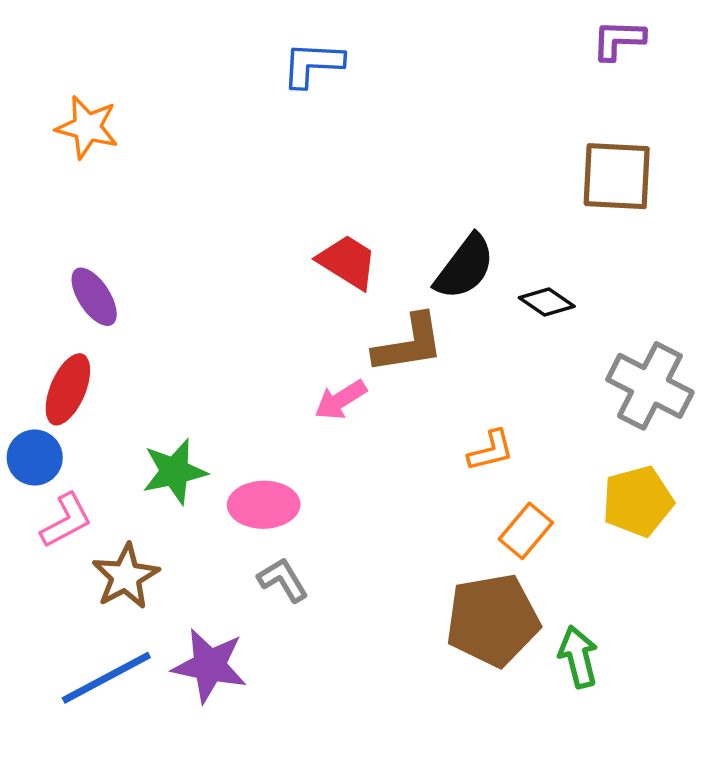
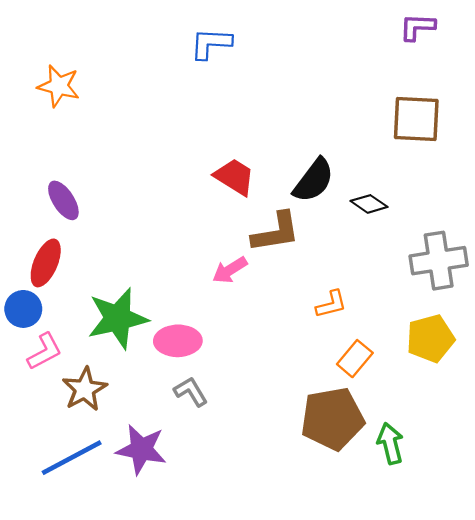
gray cross: (650, 386) -> (439, 261), turned -36
green star: (175, 472) -> (118, 318), size x1.4

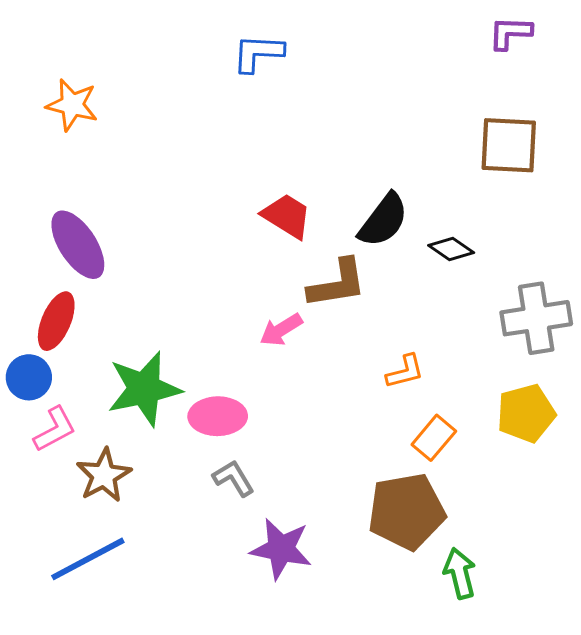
purple ellipse: (63, 200) -> (78, 245), size x1.4
green arrow: (390, 443) -> (460, 573), moved
purple star: (141, 449) -> (281, 549), moved

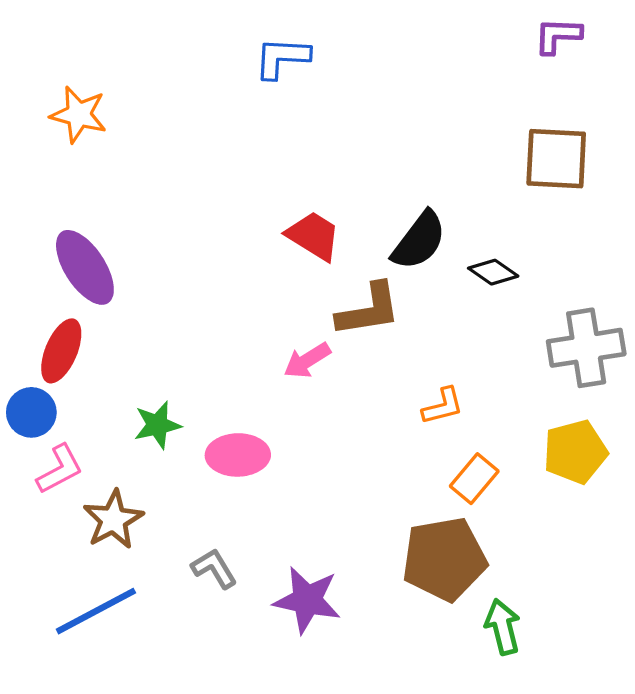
green star: (144, 389) -> (157, 425), size x0.6
gray L-shape: (233, 478) -> (214, 568), moved

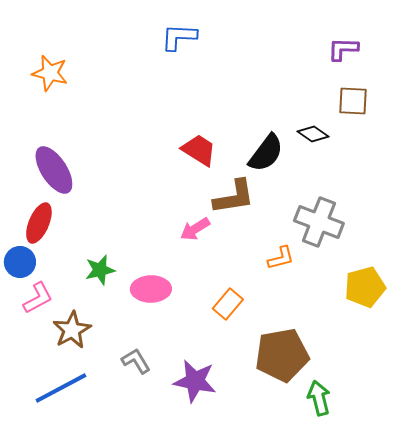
purple L-shape: (558, 36) -> (343, 49), moved
brown square: (556, 159) -> (353, 101), size x0.7
black diamond: (493, 272) -> (313, 134), moved
gray cross: (586, 348) -> (319, 222), moved, turned 30
orange rectangle: (474, 479) -> (228, 304), moved

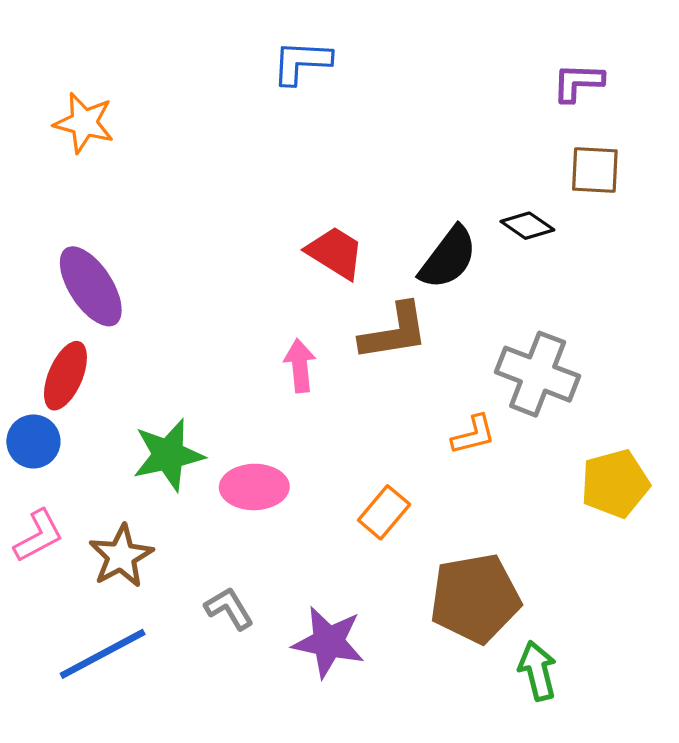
pink arrow: (195, 229) -> (300, 366), moved, turned 116
green star: (100, 270) -> (168, 455), size x1.4
pink L-shape: (38, 298) -> (38, 536), moved

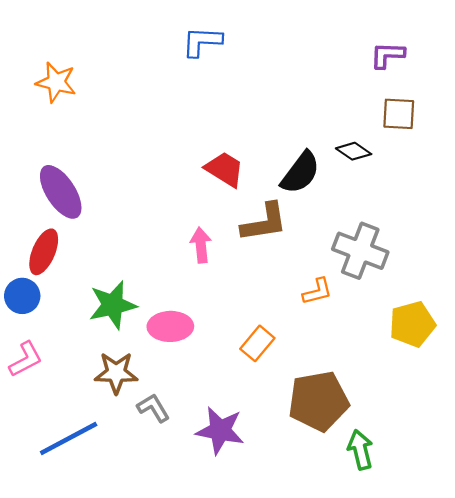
brown star: (121, 556) -> (116, 373), moved, turned 30

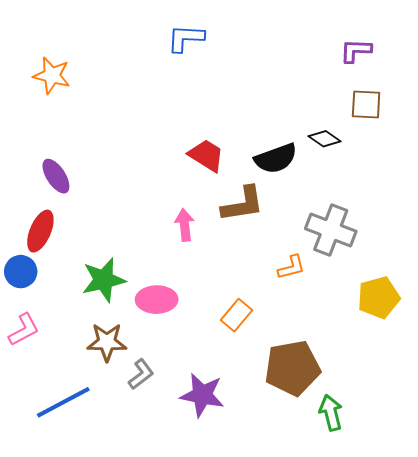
black semicircle: (300, 173) -> (276, 158), turned 33
purple ellipse: (61, 192) -> (56, 176), size x0.7
gray L-shape: (153, 408) -> (141, 374), turned 84

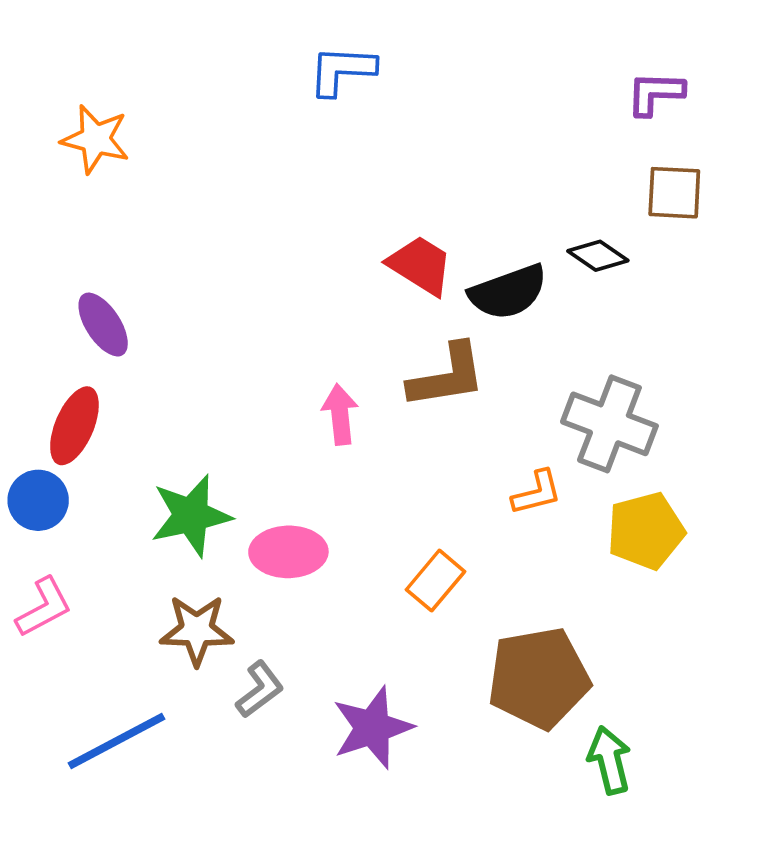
red trapezoid: (206, 155) -> (420, 265), moved
yellow pentagon: (379, 297) -> (646, 531), moved
purple star: (202, 395) -> (372, 728), turned -30

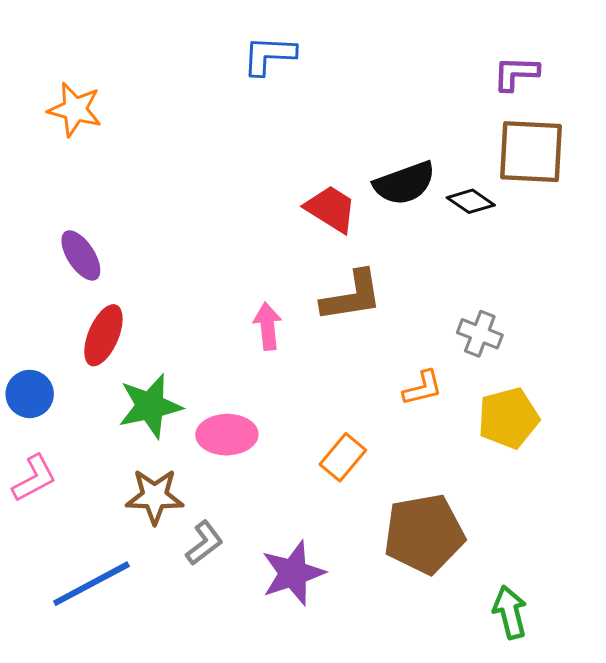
brown square: (674, 193) -> (531, 152), size x1.5
black semicircle: (508, 292) -> (405, 183), moved
gray cross: (609, 424) -> (480, 334), size x0.6
red ellipse: (74, 426) -> (103, 335), moved
green arrow: (609, 760) -> (510, 612), moved

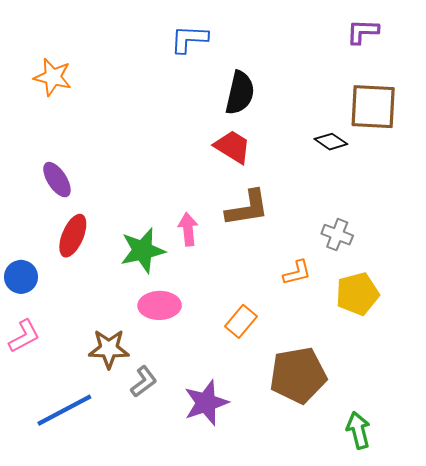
purple L-shape: (516, 73) -> (363, 32), moved
black semicircle: (405, 183) -> (240, 93), moved, turned -57
green star: (150, 406) -> (143, 250), moved

